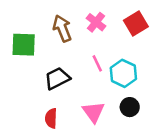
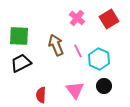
brown arrow: (62, 28) -> (56, 45), moved
black trapezoid: (57, 78) -> (21, 63), moved

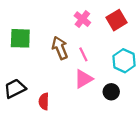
cyan hexagon: (99, 59) -> (124, 61), moved
black trapezoid: (21, 63) -> (15, 89), moved
pink triangle: (75, 90) -> (83, 79), moved, turned 36

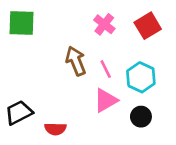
green square: (20, 38) -> (21, 23), moved
cyan hexagon: (124, 61) -> (141, 77), moved
red semicircle: (44, 101) -> (55, 129), turned -91

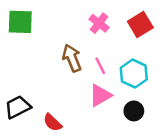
red semicircle: (55, 129) -> (53, 123), turned 42

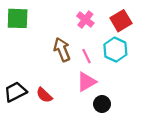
cyan hexagon: (134, 74) -> (115, 50), moved
black circle: (134, 111) -> (102, 104), moved
red semicircle: (53, 123) -> (44, 95), moved

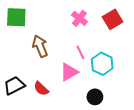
brown arrow: (62, 50) -> (40, 46), moved
cyan hexagon: (115, 50) -> (102, 64), moved
pink triangle: (86, 82) -> (69, 72), moved

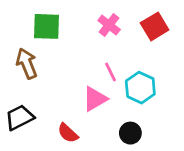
green square: (16, 17) -> (47, 26), moved
brown arrow: (40, 46) -> (27, 63), moved
red semicircle: (41, 89) -> (68, 133), moved

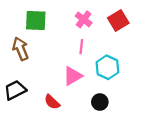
pink line: (110, 72) -> (81, 47), moved, turned 32

